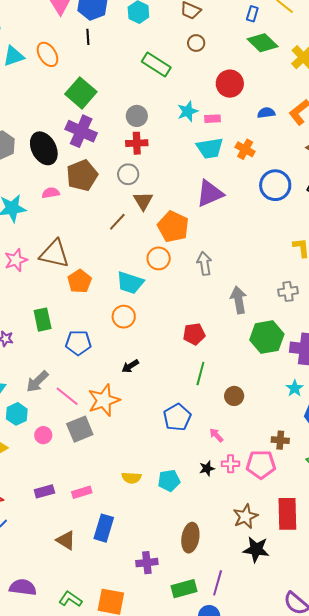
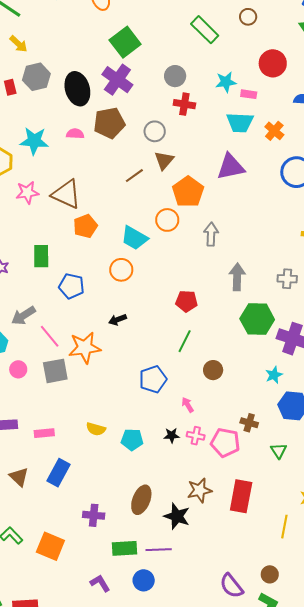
red cross: (137, 143) -> (184, 104), moved
black star: (256, 549) -> (177, 516), moved
purple line: (218, 583) -> (159, 550), turned 60

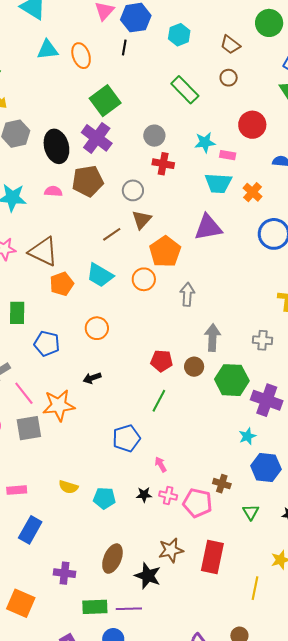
cyan trapezoid: (134, 238) -> (100, 275), moved
brown circle: (213, 370) -> (194, 367), moved

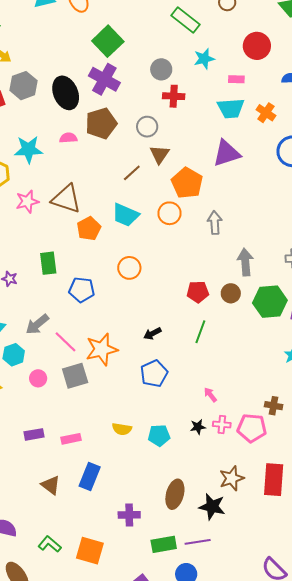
cyan star: (205, 142) -> (204, 59), moved
black arrow: (92, 378) -> (152, 334), moved
blue pentagon: (126, 438) -> (154, 374), moved

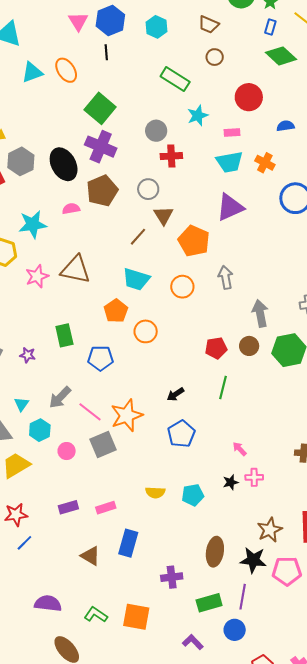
orange circle: (169, 213) -> (182, 287), moved
orange pentagon: (89, 229) -> (116, 311), moved
pink pentagon: (252, 428) -> (287, 571), moved
purple line: (198, 542) -> (243, 597), turned -65

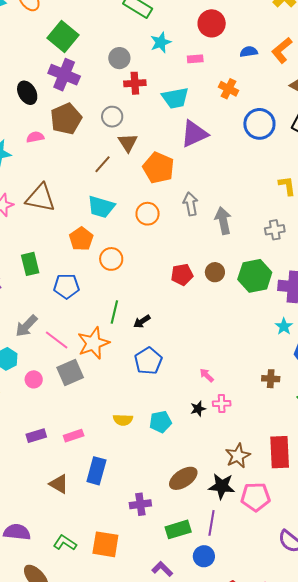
cyan trapezoid: (230, 162) -> (175, 98), moved
black ellipse: (64, 164) -> (27, 93), size x0.7
gray arrow: (260, 313) -> (223, 221), moved
green line: (223, 387) -> (114, 312), moved
brown ellipse: (215, 552) -> (183, 478), turned 48

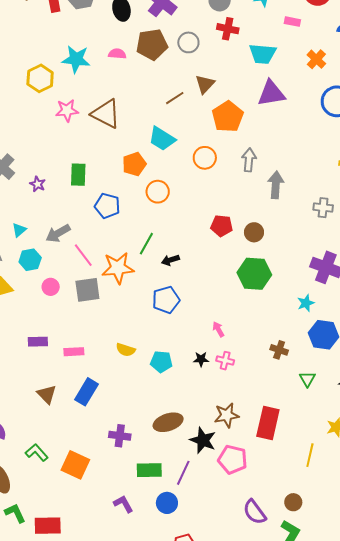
gray circle: (112, 117) -> (188, 42), moved
green hexagon: (255, 276) -> (254, 274), moved

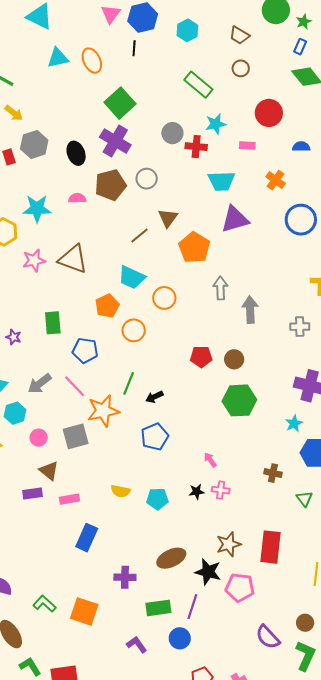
red cross: (228, 29) -> (196, 147), moved
orange circle: (205, 158) -> (164, 298), moved
pink line: (83, 255) -> (75, 386), moved
brown triangle: (47, 394) -> (49, 471), moved

